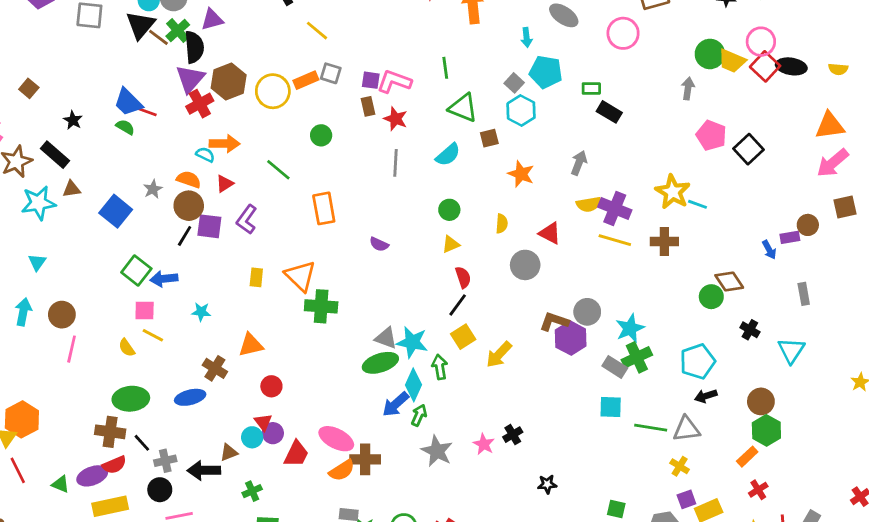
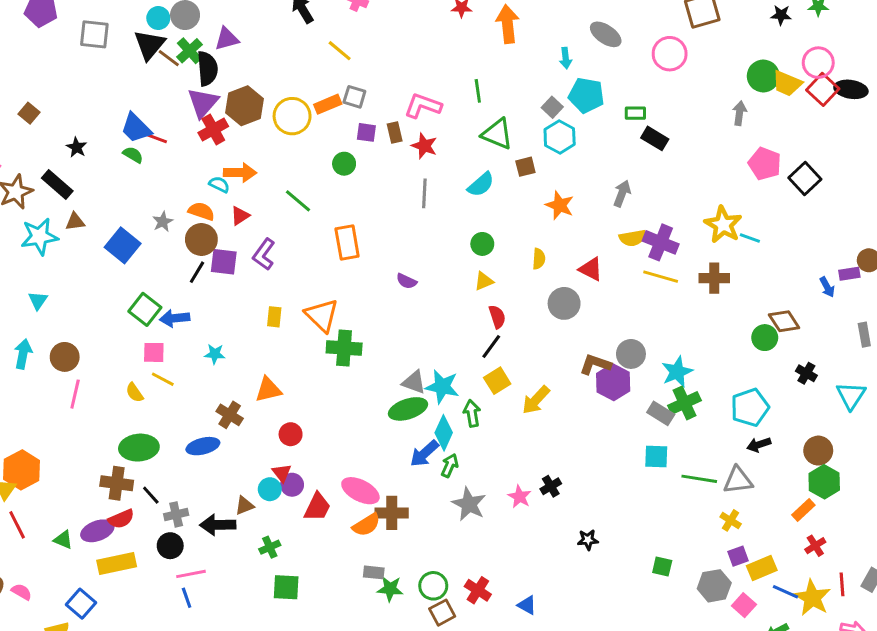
purple square: (371, 80) -> (366, 132), moved

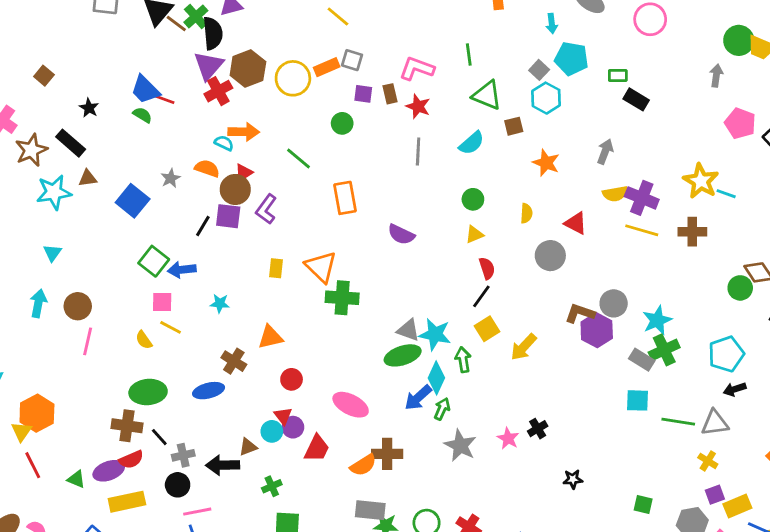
brown circle: (201, 239) -> (235, 189), moved
purple semicircle: (407, 281) -> (401, 234), size x1.4
pink ellipse: (360, 491) -> (351, 405), moved
gray rectangle: (374, 572) -> (370, 510), size x1.5

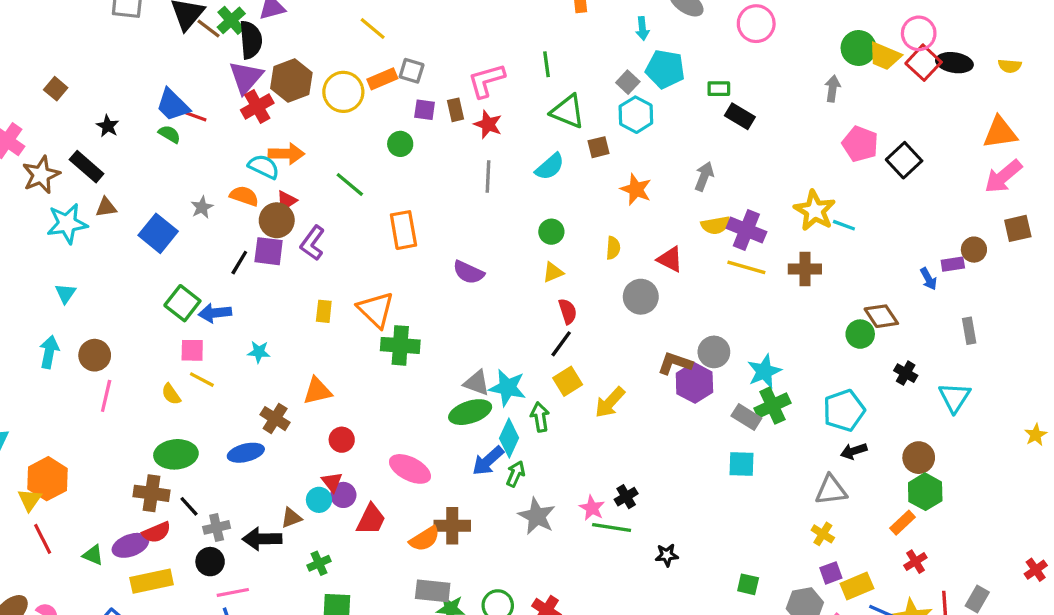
yellow line: (338, 16) -> (373, 29), moved
pink L-shape: (417, 69) -> (486, 81), turned -36
cyan semicircle: (224, 143) -> (264, 167), size x1.4
green line: (678, 422) -> (612, 527), moved

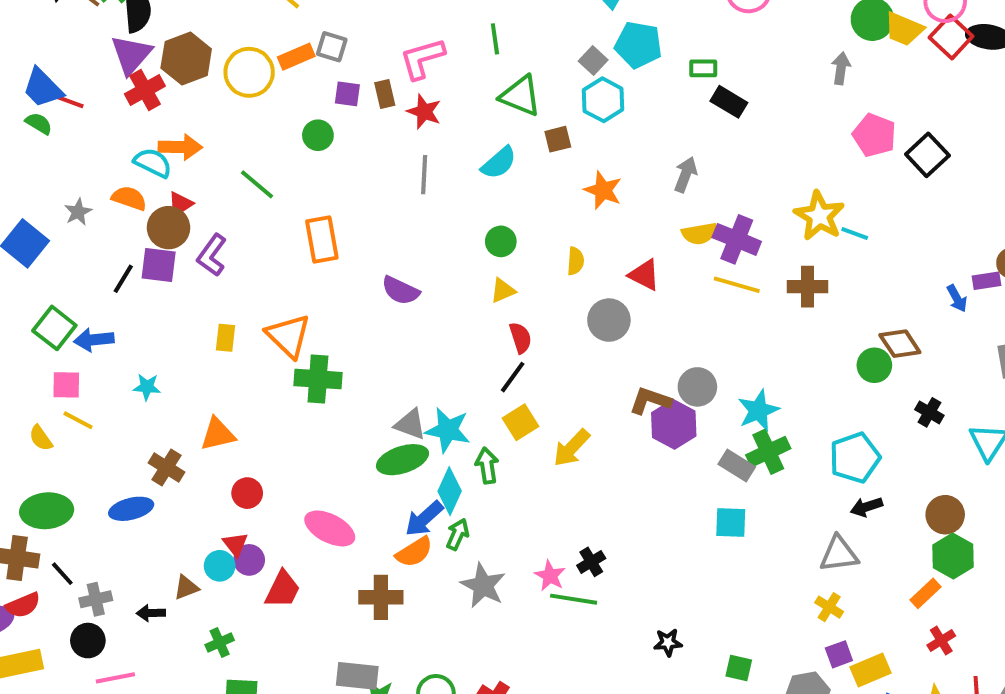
black arrow: (262, 539) -> (151, 613), size x0.6
orange semicircle: (425, 539) -> (414, 552), moved
black star: (667, 555) -> (668, 643), moved

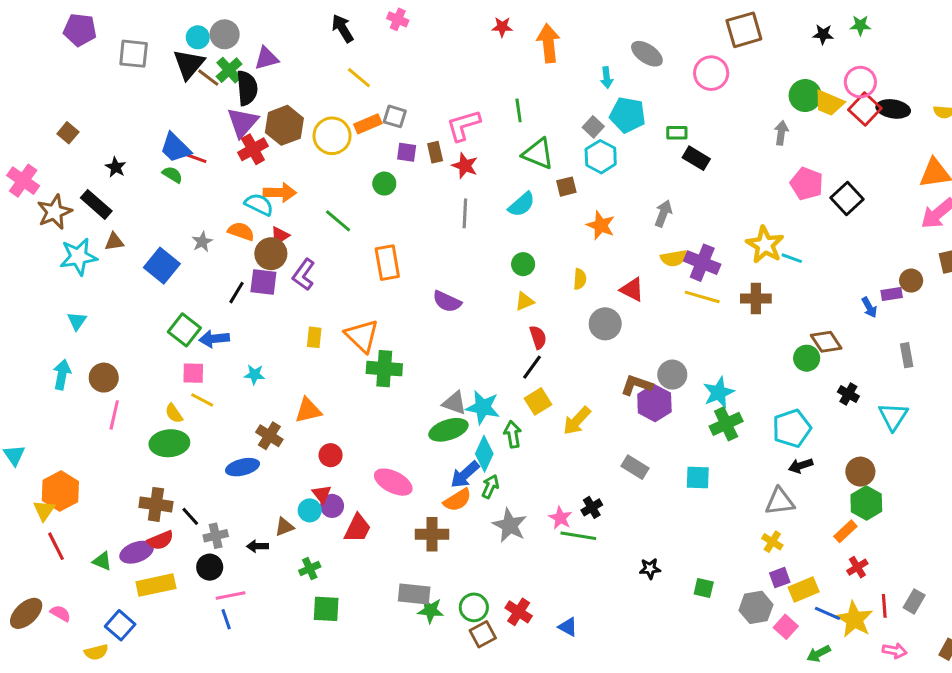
gray rectangle: (737, 466) -> (635, 467), moved
green ellipse: (47, 511) -> (169, 443), moved

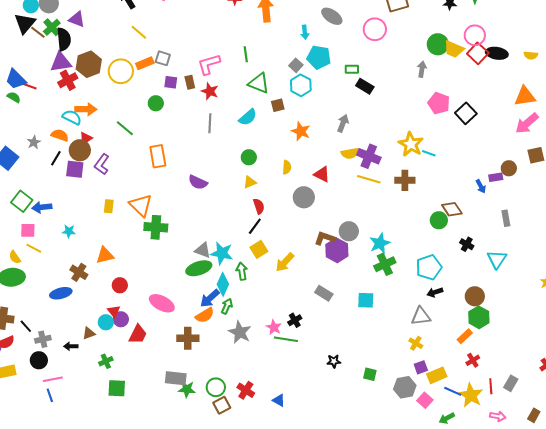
purple triangle: (266, 58) -> (77, 19), turned 36
purple triangle: (243, 122) -> (61, 62), turned 40
black line: (237, 293) -> (56, 158), moved

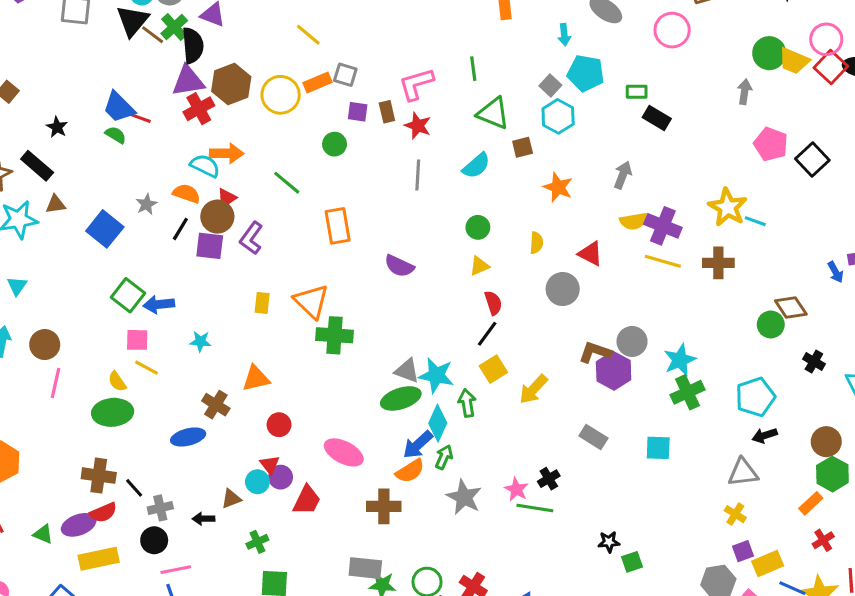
green square: (370, 374) -> (632, 562), moved, turned -32

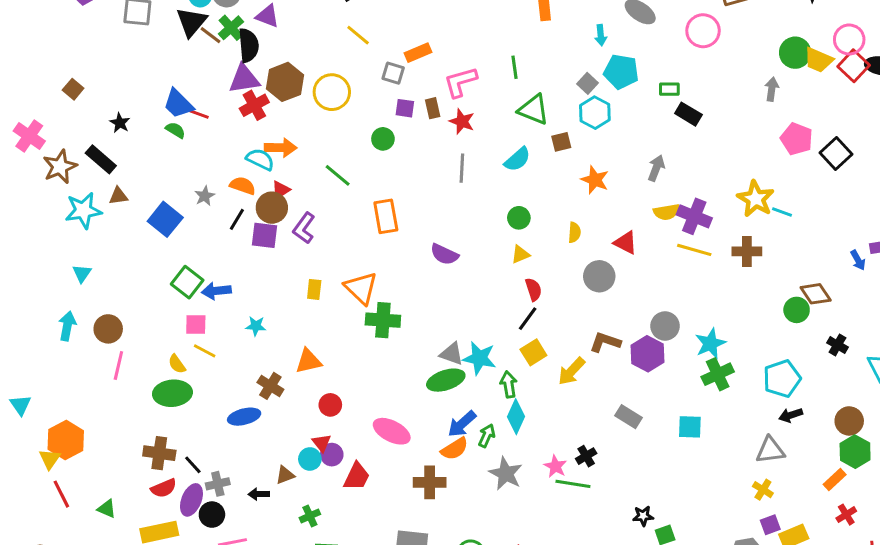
orange rectangle: (318, 82) -> (418, 53), moved
brown L-shape: (595, 352) -> (605, 342), moved
cyan diamond: (438, 423) -> (516, 417), moved
purple ellipse: (79, 525) -> (191, 500), moved, turned -48

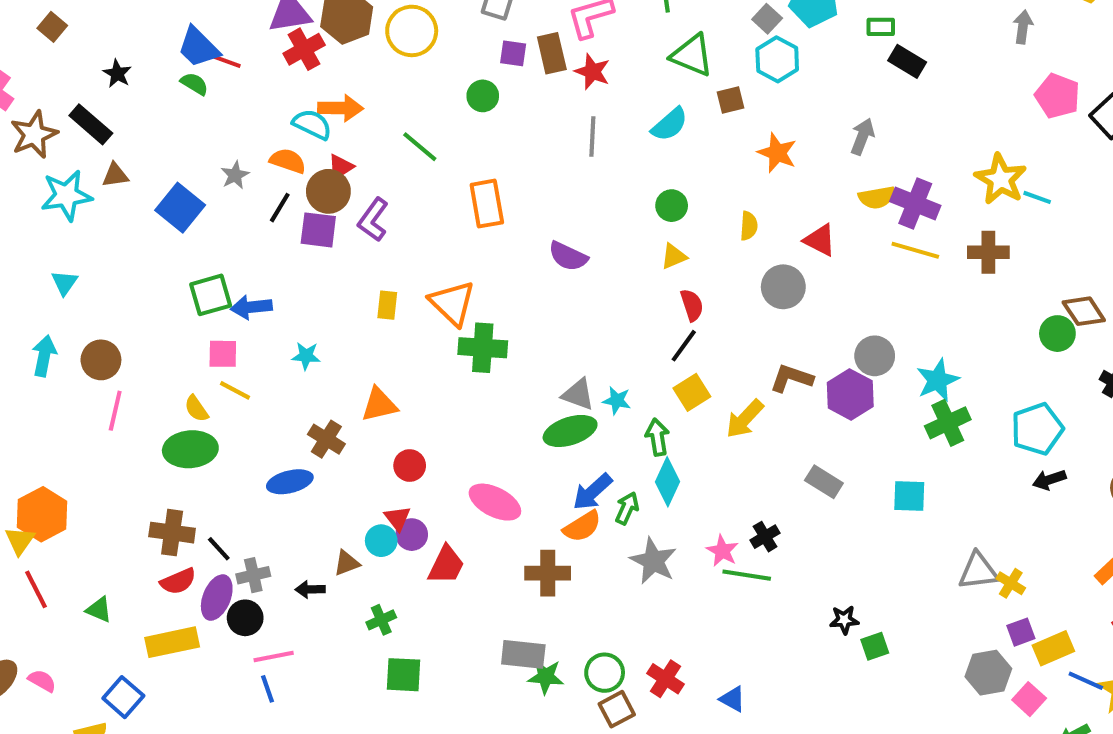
brown rectangle: (433, 108) -> (552, 53), size x1.4
green square: (187, 282) -> (211, 295), turned 36
cyan star: (479, 358) -> (617, 401), size x0.6
gray triangle: (770, 450) -> (978, 571), moved

